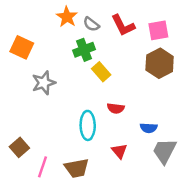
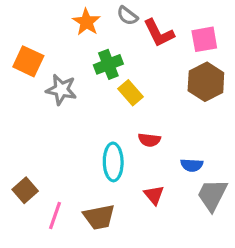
gray semicircle: (91, 24) -> (127, 16), moved
gray star: (44, 83) -> (61, 90), moved, turned 30

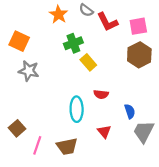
gray star: (61, 90) -> (29, 71), moved
blue semicircle: (192, 165) -> (130, 111), turned -112

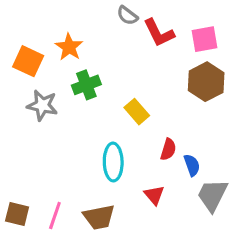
orange star: (58, 14) -> (69, 47), moved
green cross: (73, 43) -> (86, 85), moved
yellow rectangle: (88, 62) -> (137, 112), moved
red semicircle: (101, 94) -> (168, 149), moved, turned -80
brown square: (17, 128) -> (17, 214), moved, turned -35

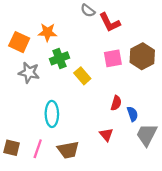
pink square: (205, 39) -> (113, 58), moved
orange star: (69, 47) -> (48, 32), turned -30
yellow rectangle: (137, 112) -> (82, 76), moved
cyan ellipse: (113, 162) -> (52, 114), moved

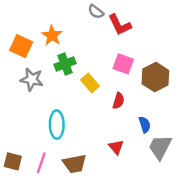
orange star: (48, 32) -> (52, 35), turned 30
brown hexagon: (142, 56) -> (155, 77), moved
pink square: (113, 58) -> (123, 64), turned 30
red semicircle: (116, 103) -> (118, 101), moved

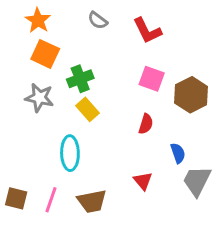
gray semicircle: (96, 12) -> (98, 20), moved
orange star: (52, 35) -> (38, 20), moved
orange square: (21, 46) -> (45, 54), moved
yellow rectangle: (90, 83) -> (87, 109), moved

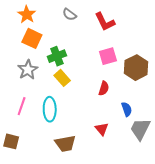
pink square: (152, 79) -> (108, 56), turned -36
gray star: (39, 98) -> (28, 70), turned 30
pink line: (51, 200) -> (22, 106), moved

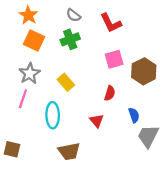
green cross: (57, 56) -> (70, 39), moved
pink line: (22, 106) -> (23, 99), moved
red triangle: (102, 129) -> (97, 121), moved

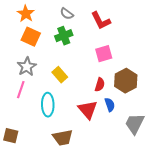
brown hexagon: (144, 71) -> (126, 81), moved
blue semicircle: (134, 115) -> (110, 105), moved
red triangle: (97, 121) -> (88, 110), size x1.5

